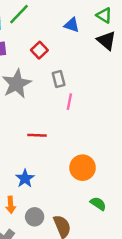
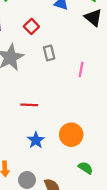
pink line: (69, 102) -> (81, 70), moved
blue star: (25, 178) -> (36, 140), moved

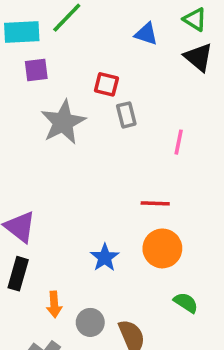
red square: (31, 26) -> (106, 84), moved, turned -32
red line: (29, 105) -> (155, 203), moved

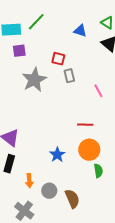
pink line: (179, 142) -> (98, 91), turned -40
green semicircle: (186, 303) -> (98, 171), moved, turned 48

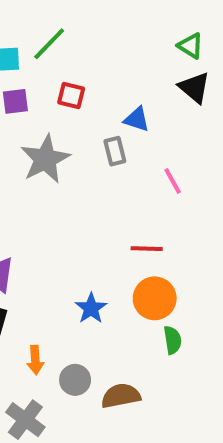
blue triangle: (80, 31) -> (137, 119), moved
red square: (58, 59) -> (71, 95), moved
brown semicircle: (72, 199) -> (121, 396), turned -78

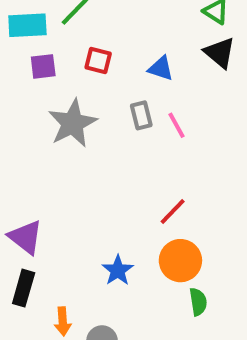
blue triangle: (137, 119) -> (161, 68), moved
pink line: (173, 181) -> (177, 125), moved
red line: (147, 249) -> (173, 212), turned -48

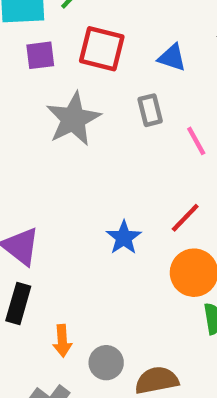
red square: (98, 61) -> (102, 49), size x1.5
pink line: (177, 125) -> (196, 141), moved
blue star: (118, 270) -> (124, 238), moved

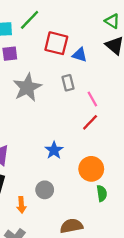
red square: (102, 49) -> (56, 43), moved
red line: (185, 218) -> (90, 122), moved
gray circle: (106, 363) -> (45, 190), moved

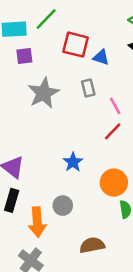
orange arrow: (21, 205) -> (37, 222), size x1.6

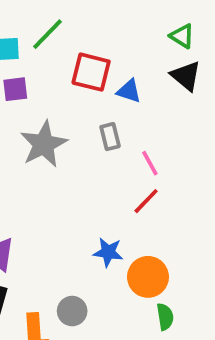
blue star: (73, 162) -> (108, 252), moved, turned -30

